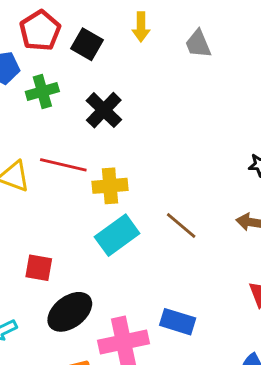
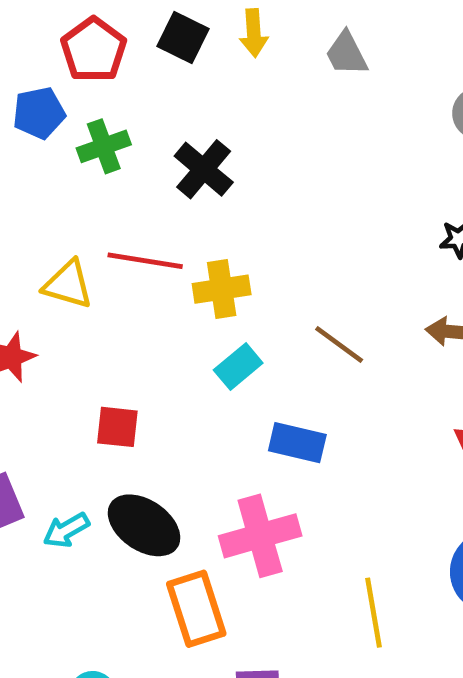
black square: (87, 44) -> (183, 38), moved
cyan rectangle: (117, 235) -> (238, 366), size x0.7
black ellipse: (70, 312) -> (144, 525), moved, turned 75
blue rectangle: (178, 322) -> (297, 443), moved

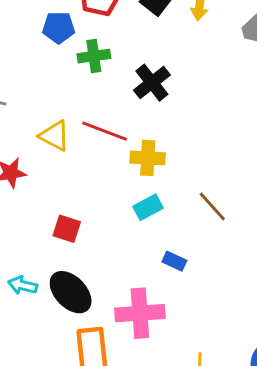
blue rectangle: (297, 443) -> (174, 261), size x0.7
cyan arrow: (66, 530) -> (23, 285), turned 32

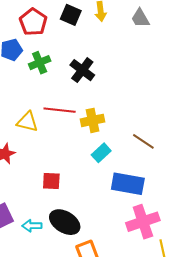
blue rectangle: (174, 261) -> (128, 184), size x2.0
pink cross: (140, 313) -> (143, 222), moved

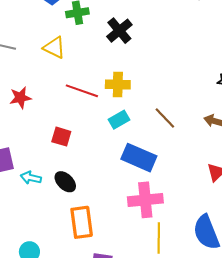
red line: (60, 110) -> (82, 91), moved
yellow triangle: (27, 122) -> (54, 48), moved
black ellipse: (65, 222) -> (65, 182), size x0.7

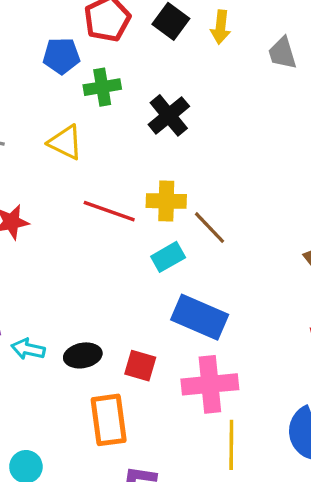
brown line: (165, 118) -> (209, 228), moved
red square: (61, 137) -> (140, 366), moved
black ellipse: (65, 182) -> (83, 355), turned -55

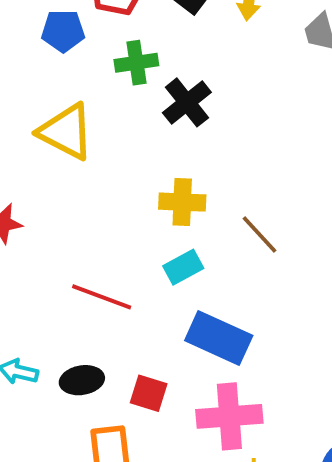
green cross: (102, 87) -> (136, 63), moved
yellow triangle: (65, 142) -> (66, 132), size x1.4
red line: (109, 211) -> (102, 297), moved
brown line: (209, 228) -> (259, 234), moved

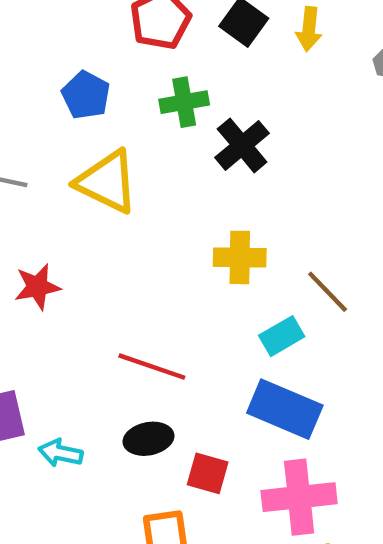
blue pentagon: (63, 31) -> (86, 95), moved, turned 30
cyan rectangle: (183, 267) -> (282, 336), moved
black ellipse: (82, 380) -> (148, 439), moved

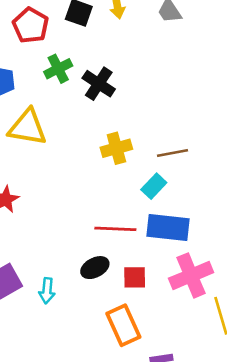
brown line: (328, 292) -> (173, 153), turned -40
red line: (152, 367) -> (115, 229), moved
cyan arrow: (61, 453) -> (47, 291), turned -80

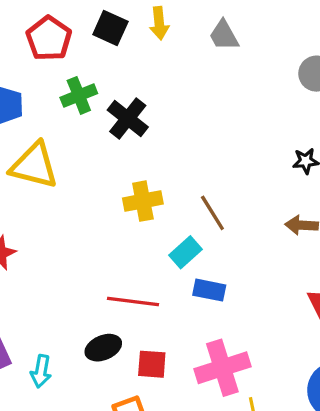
brown line: (173, 153) -> (212, 213), turned 64
blue rectangle: (168, 228) -> (209, 290), moved, size x0.6

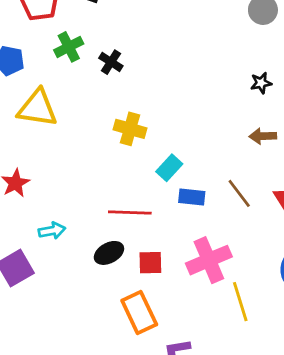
black cross: (128, 118) -> (111, 62), size x0.7
yellow cross: (143, 201) -> (130, 129), turned 32
brown line: (212, 213) -> (239, 193), moved
cyan arrow: (41, 371) -> (52, 231), moved, turned -105

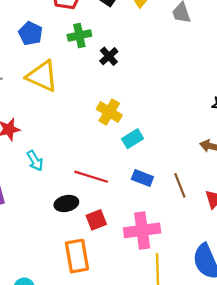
cyan rectangle: (169, 168) -> (133, 139), moved
cyan arrow: (52, 231) -> (35, 161), moved, turned 54
red square: (150, 263) -> (96, 220), turned -36

